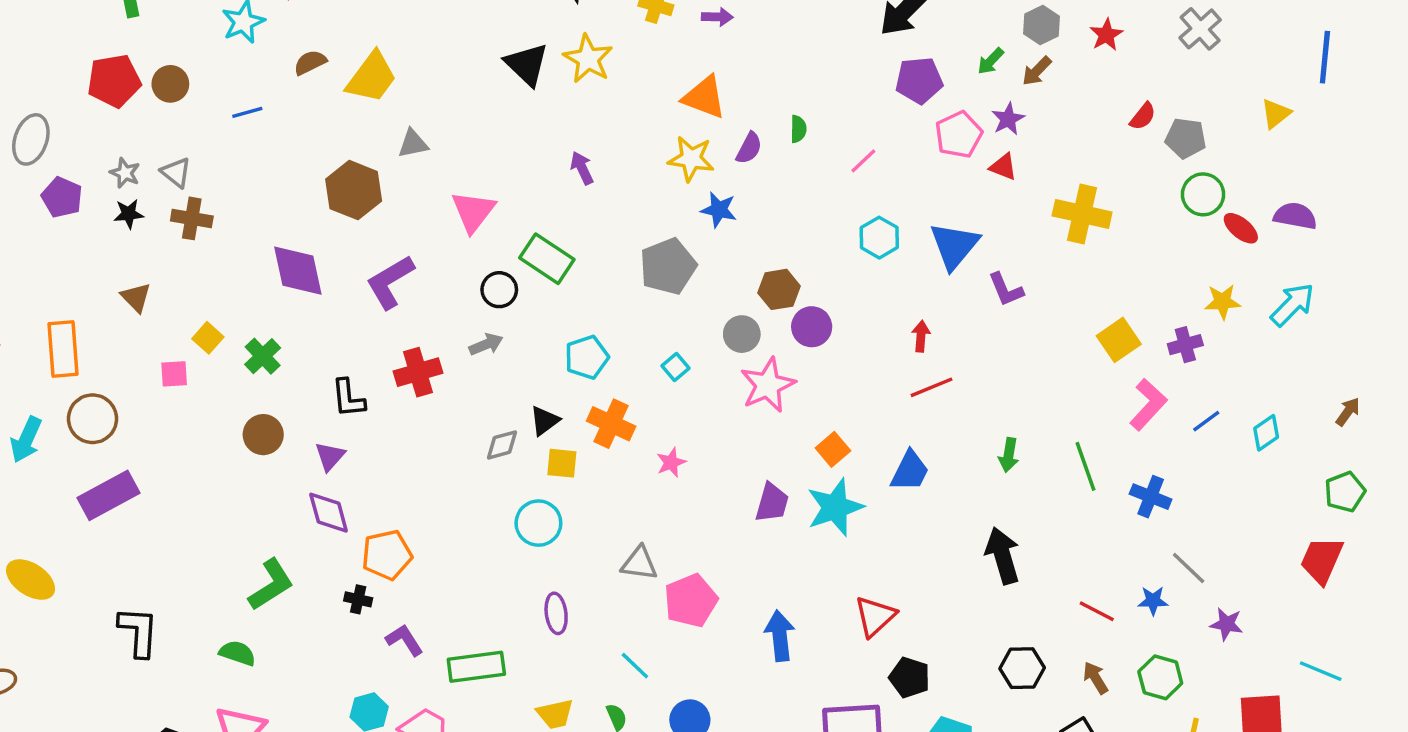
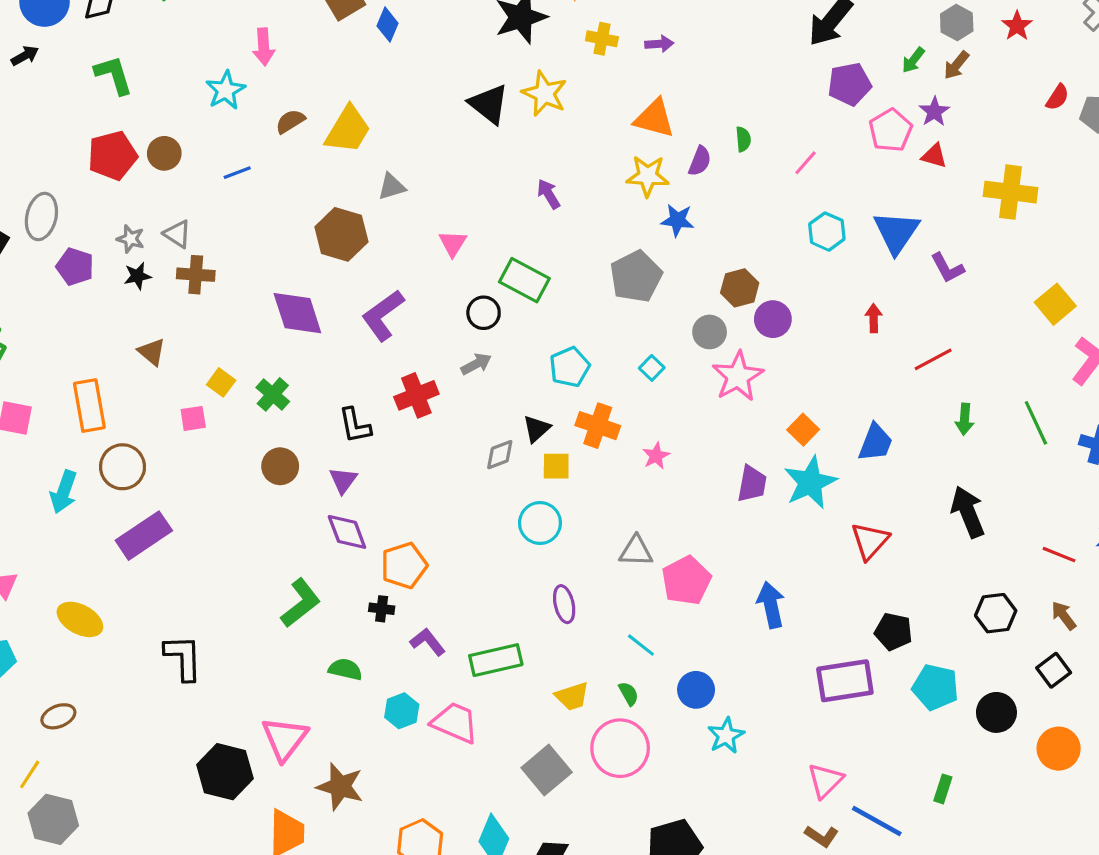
pink triangle: (473, 211) -> (453, 243), size x0.7
red line: (931, 387) -> (933, 359), moved
red triangle: (875, 616) -> (870, 541), moved
green semicircle: (237, 653) -> (345, 669), moved

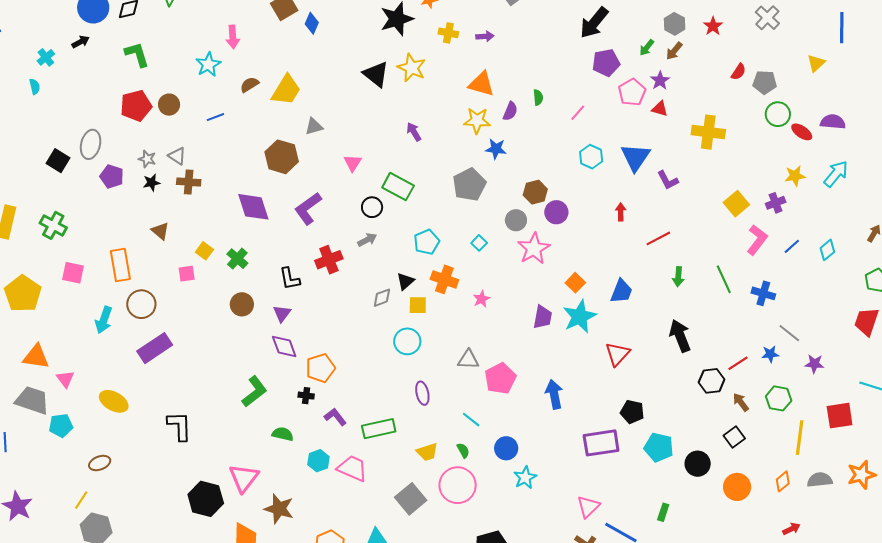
red line: (1059, 555) -> (738, 363), turned -55
black hexagon: (996, 613) -> (712, 381), moved

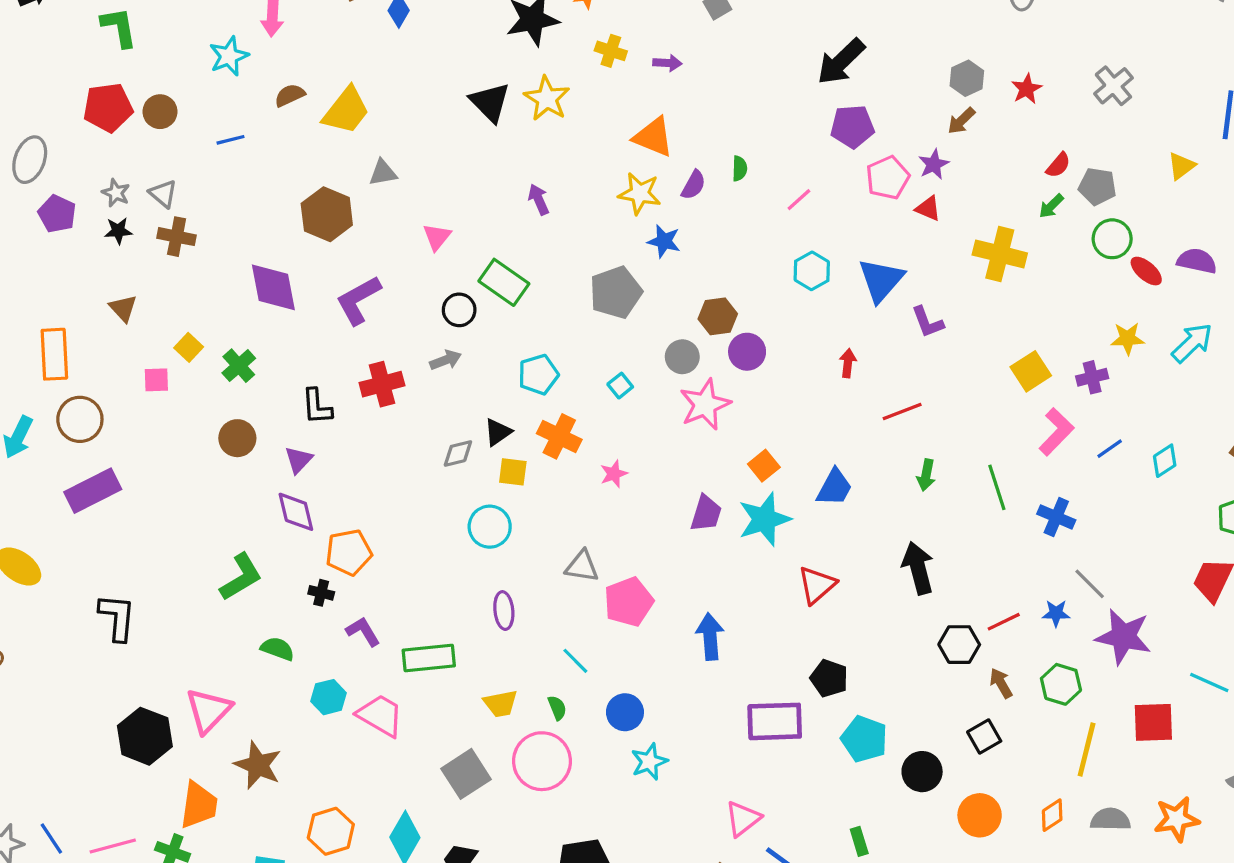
green arrow: (647, 48) -> (1051, 206), moved
purple star: (814, 364) -> (1123, 637), size x1.8
green rectangle: (663, 512) -> (859, 841), turned -42

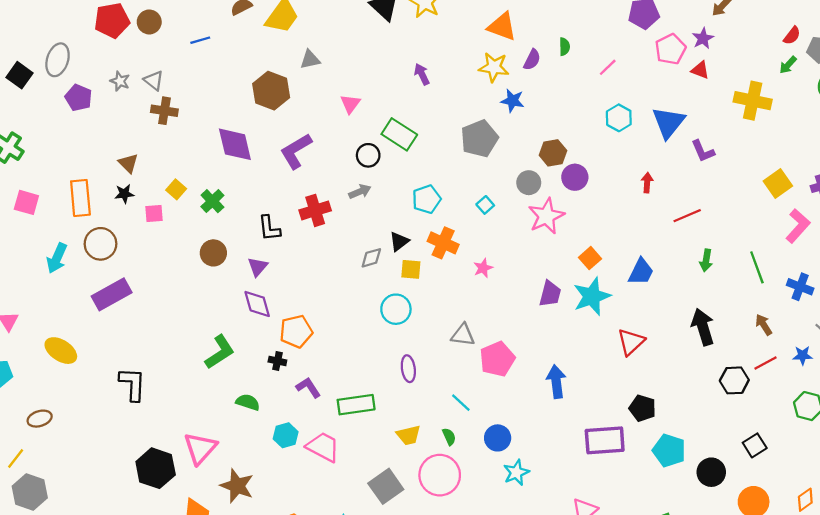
black star: (118, 231) -> (124, 194), moved
brown arrow: (1001, 683) -> (764, 325), moved

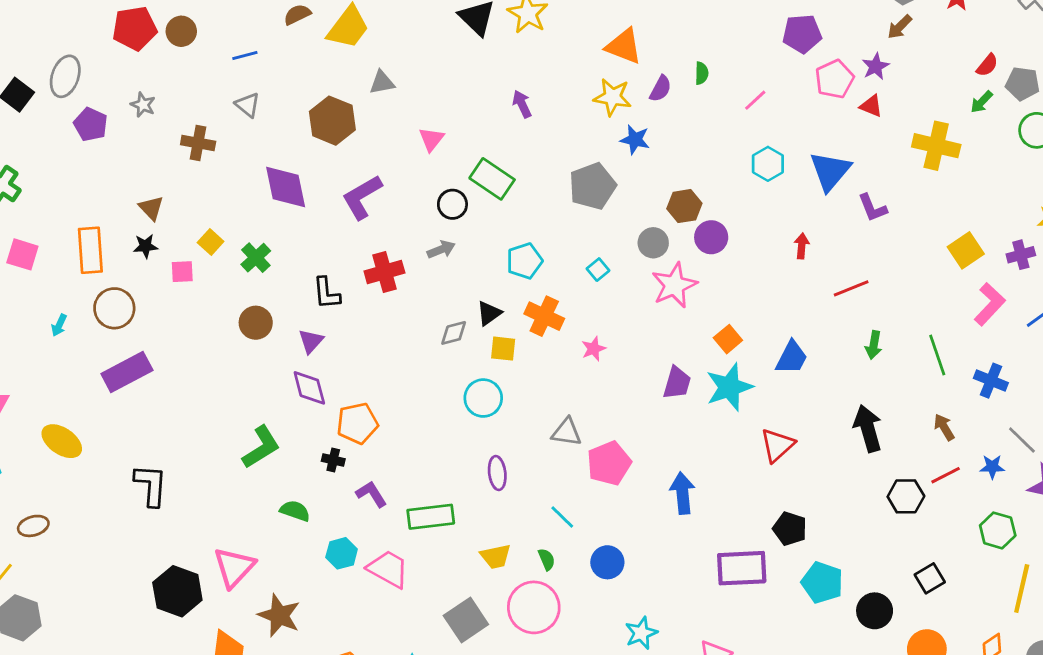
gray triangle: (154, 81) -> (248, 105), moved
cyan arrow: (57, 258) -> (59, 325), size x0.6
cyan star: (516, 473) -> (641, 633), moved

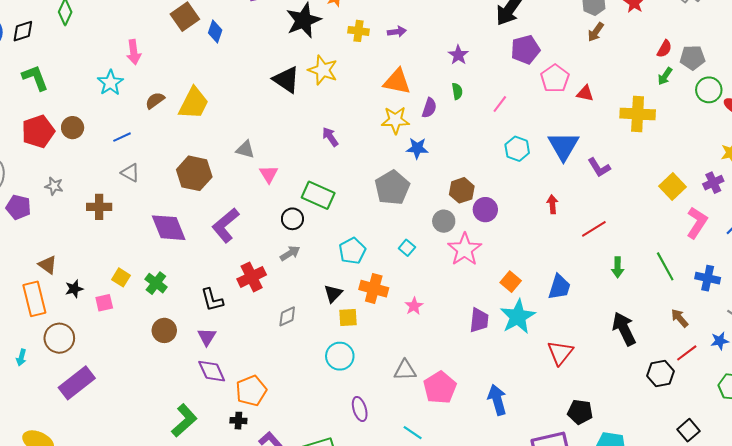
purple star: (876, 66) -> (458, 55), moved
gray triangle: (382, 83) -> (245, 150), moved, turned 36
brown triangle: (151, 208) -> (48, 265), moved
gray diamond: (454, 333) -> (287, 316), moved

